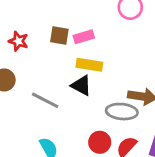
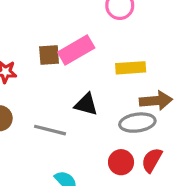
pink rectangle: (84, 37) -> (76, 50), size x1.5
yellow rectangle: (89, 65) -> (131, 68), moved

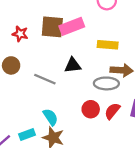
brown square: (49, 55) -> (52, 27), size x1.5
black triangle: (86, 104) -> (73, 65), turned -30

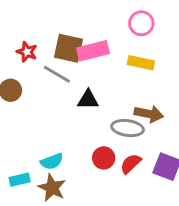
yellow rectangle: (108, 45) -> (141, 63), moved
gray line: (45, 79) -> (57, 74), moved
cyan semicircle: (50, 117) -> (52, 161), turned 96

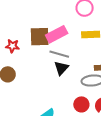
gray line: (57, 74) -> (59, 54), moved
black triangle: (88, 100) -> (61, 68), turned -35

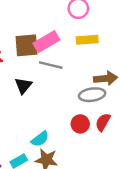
black triangle: (61, 68) -> (23, 86), moved

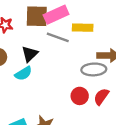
yellow rectangle: (87, 40) -> (83, 28), moved
cyan semicircle: (40, 139) -> (23, 73), moved

